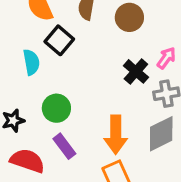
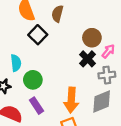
brown circle: (129, 17) -> (92, 38), moved
cyan semicircle: (31, 62) -> (16, 63), moved

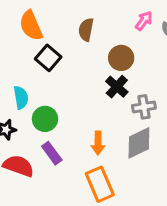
brown semicircle: (57, 14) -> (86, 30), moved
pink arrow: (108, 51) -> (144, 21), moved
orange arrow: (71, 100) -> (98, 143), size x0.7

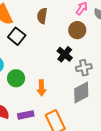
brown circle: (121, 58) -> (77, 30), moved
orange arrow: (98, 143) -> (41, 88), moved
purple rectangle: (52, 153) -> (26, 115), moved, turned -63

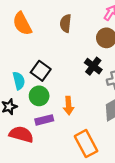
black square: (17, 36) -> (41, 71), moved
purple rectangle: (26, 115) -> (44, 120), moved

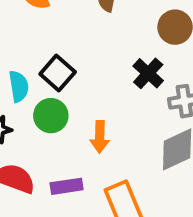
purple rectangle: (44, 120) -> (67, 186), moved

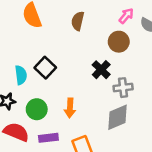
green circle: (51, 116) -> (37, 109), moved

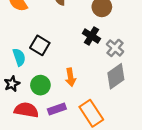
gray cross: (123, 88) -> (115, 48), turned -30

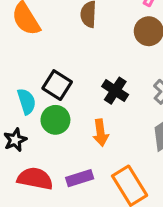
black cross: (91, 36) -> (115, 91), moved
green circle: (40, 85) -> (55, 120), moved

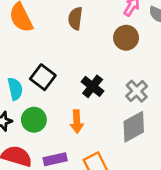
green circle: (55, 120) -> (34, 120), moved

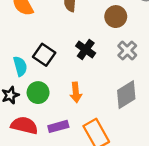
black cross: (93, 86) -> (86, 49), moved
gray cross: (137, 91) -> (127, 51), moved

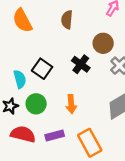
brown circle: (116, 17) -> (103, 43), moved

